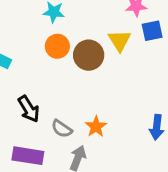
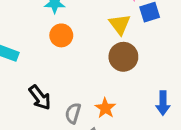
brown circle: (89, 55) -> (123, 57), moved
gray semicircle: (62, 129) -> (73, 113), turned 78

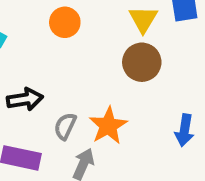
black arrow: (40, 98) -> (25, 99), turned -70
orange star: (105, 108) -> (108, 126), size x1.4

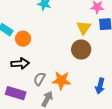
orange circle: (65, 22) -> (23, 39), moved
orange star: (108, 126) -> (61, 80), turned 30

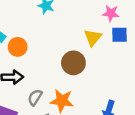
brown circle: (81, 50) -> (73, 63), moved

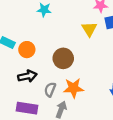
brown circle: (73, 63) -> (63, 58), moved

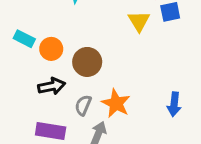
brown circle: (63, 58) -> (87, 62), moved
orange star: (73, 88) -> (116, 103), turned 30

